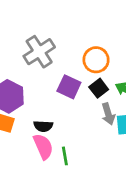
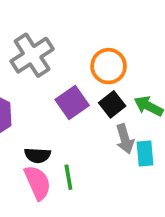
purple square: (69, 87) -> (72, 103), turned 30
green line: (65, 156) -> (68, 177), moved

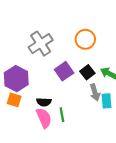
orange circle: (109, 66) -> (85, 39), moved

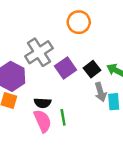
orange circle: (85, 39) -> (79, 22), moved
gray cross: (41, 44) -> (39, 52), moved

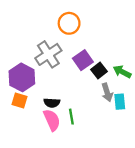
orange circle: (79, 22) -> (69, 23), moved
purple square: (65, 68) -> (83, 60), moved

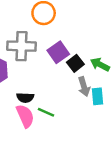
gray cross: (48, 54) -> (21, 46), turned 35
green line: (71, 117) -> (46, 112), turned -56

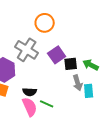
gray cross: (21, 46) -> (27, 50), turned 30
black square: (75, 63) -> (71, 64), turned 32

